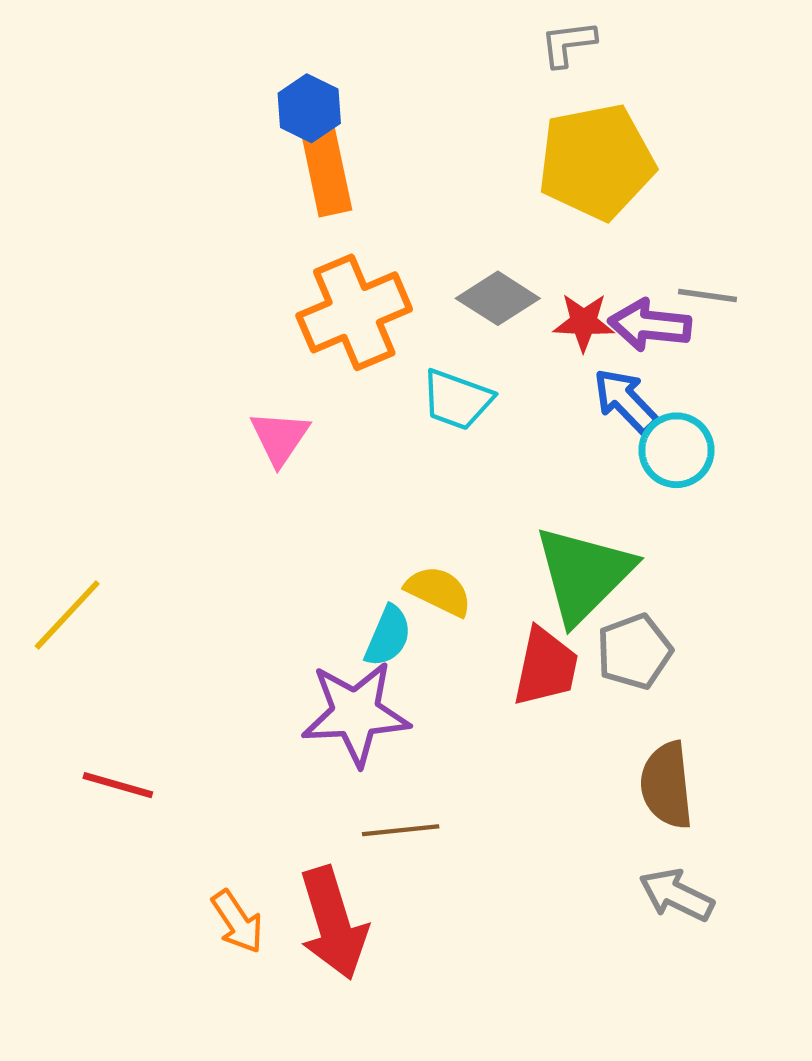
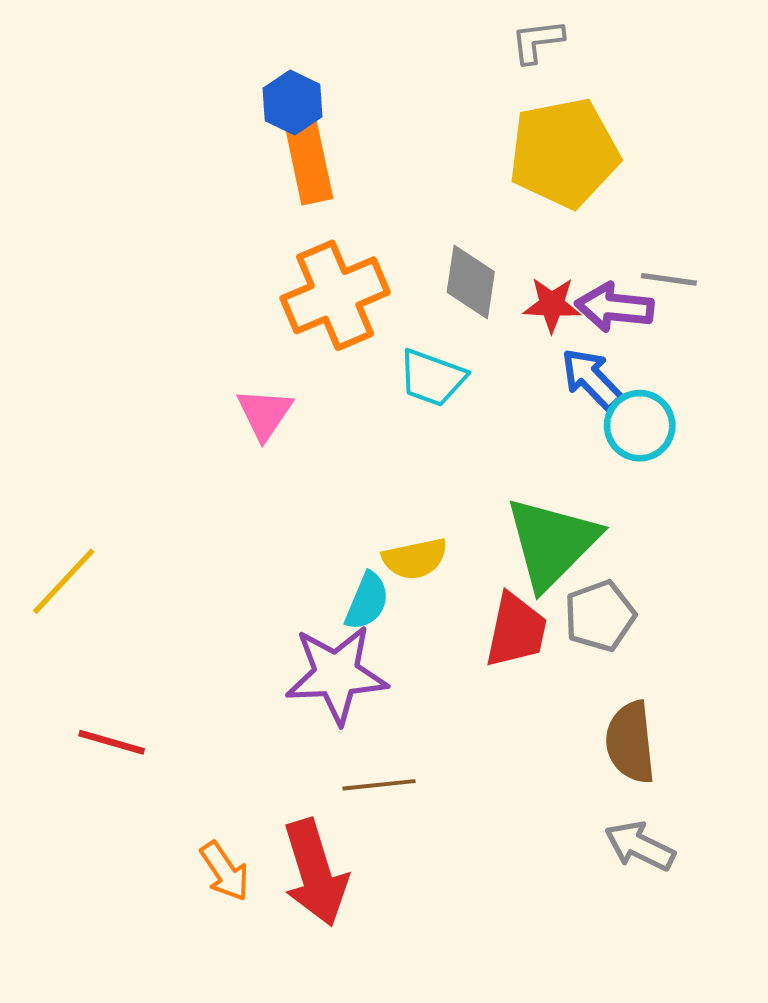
gray diamond: (498, 298) -> (471, 282), turned 66
yellow semicircle: (439, 591) -> (415, 559), turned 142

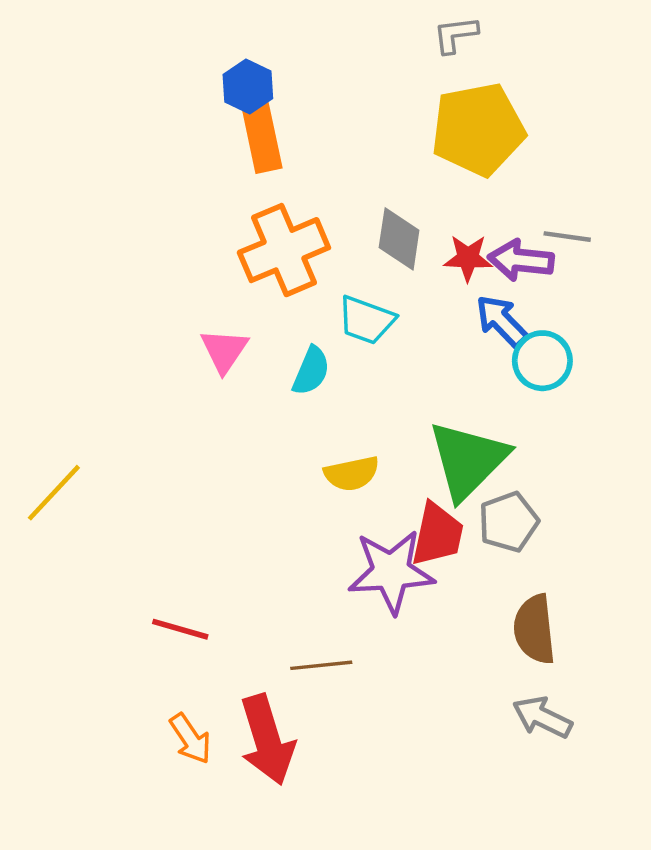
cyan semicircle: (367, 601) -> (311, 371), moved
purple star: (336, 674) -> (391, 572), moved
red line: (112, 742) -> (180, 629), moved

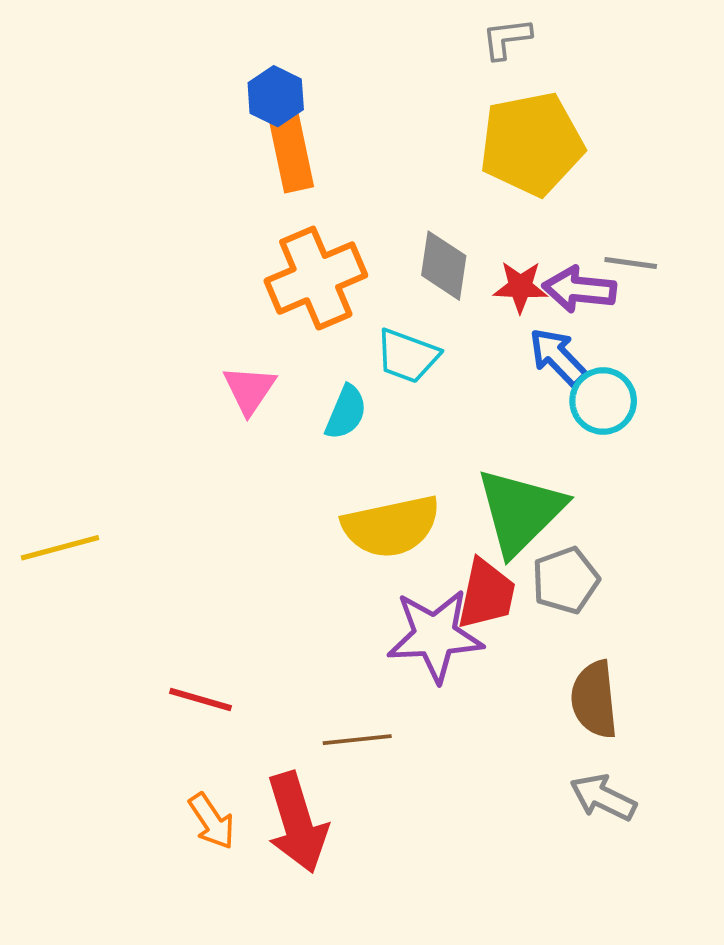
yellow semicircle: (352, 474) -> (391, 526), size x1.6
yellow line: (54, 493) -> (60, 548), turned 32

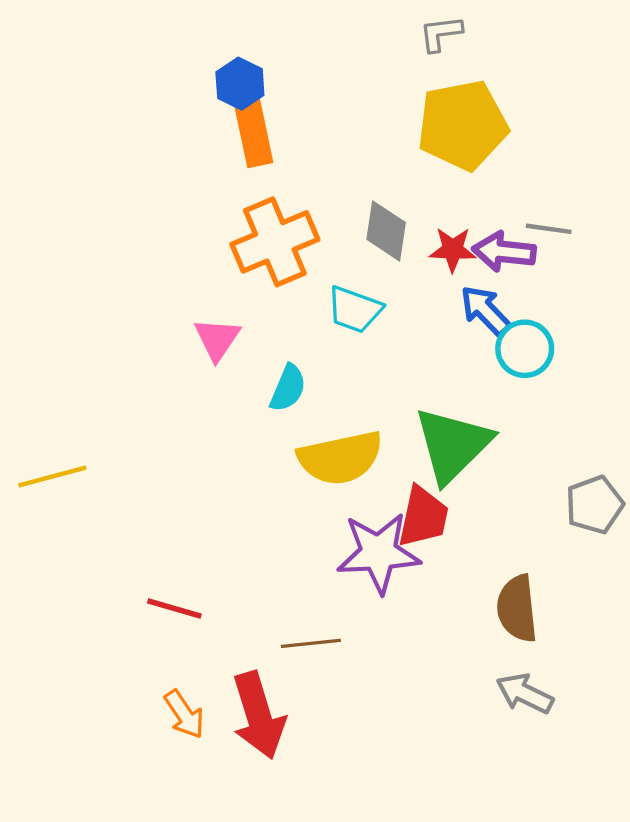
cyan semicircle: (346, 412) -> (288, 388), moved
gray pentagon: (565, 580) -> (595, 505), moved

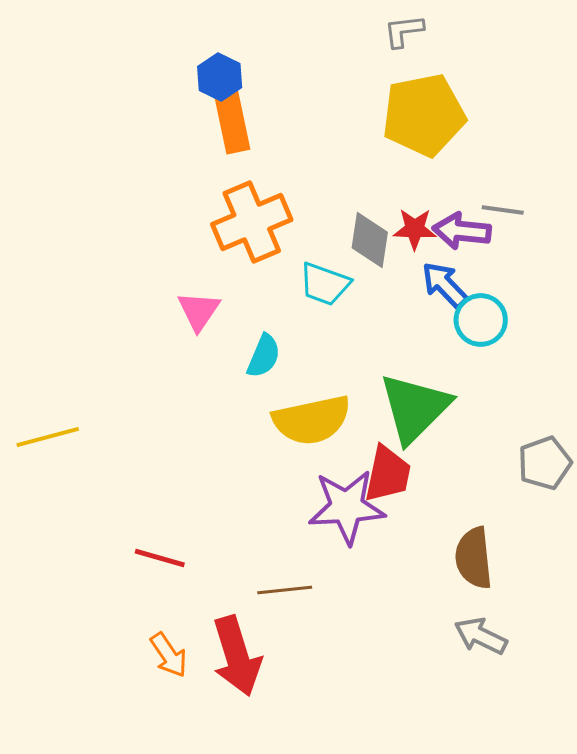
gray diamond: (386, 231) -> (370, 240), moved

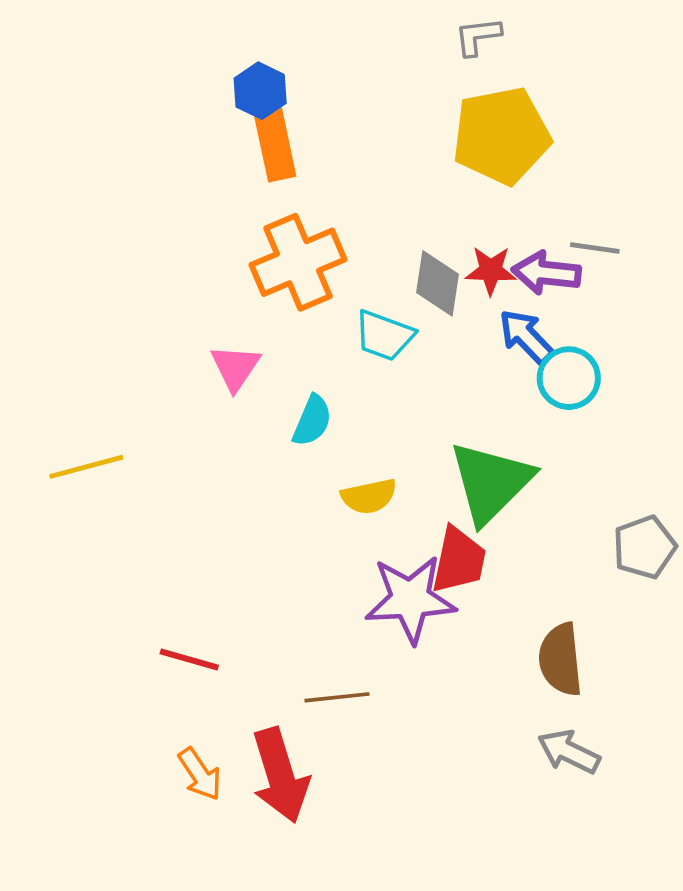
yellow semicircle: (312, 420) -> (369, 496), size x0.6
yellow line: (48, 437) -> (86, 467), moved

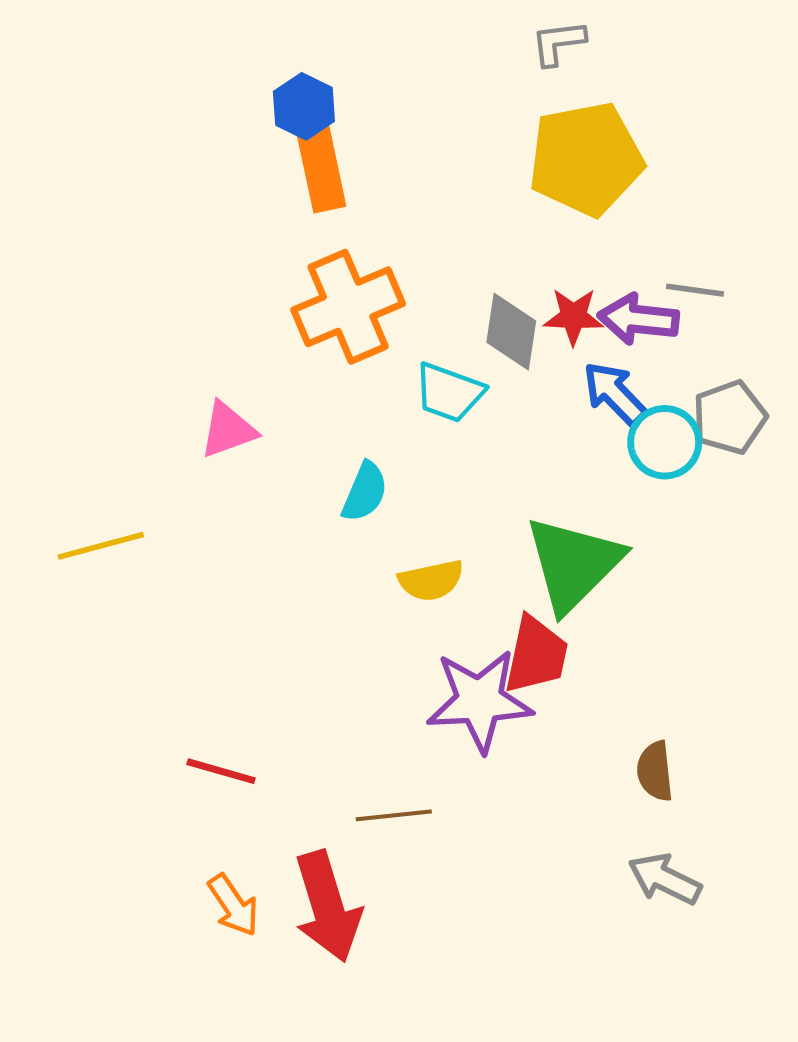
pink triangle: (235, 367) -> (228, 430), moved, turned 36
gray pentagon: (644, 547) -> (730, 417), moved
brown semicircle: (561, 660) -> (655, 771), size x0.7

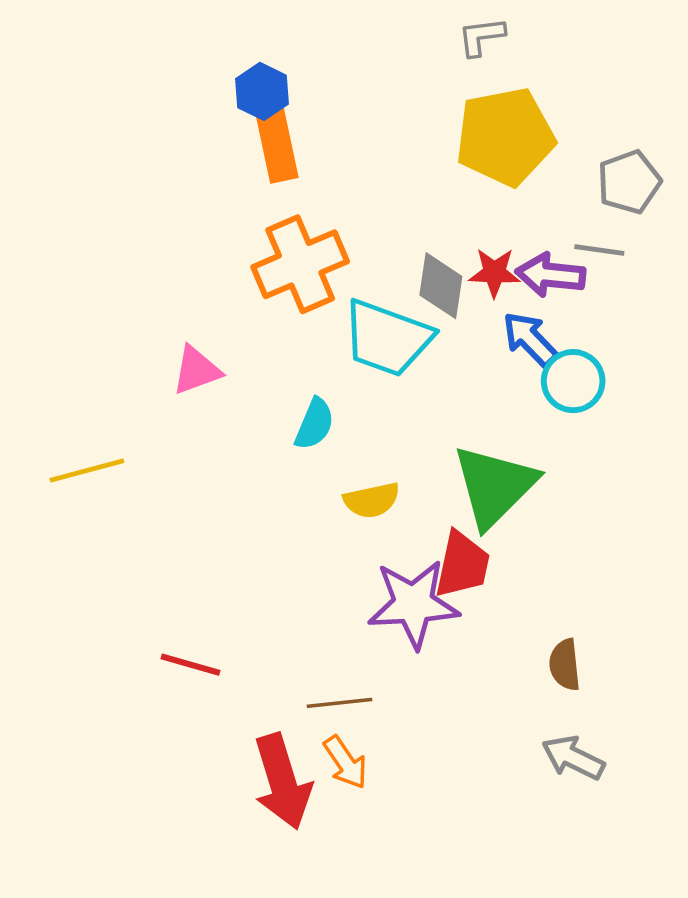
cyan trapezoid: (449, 392) -> (387, 338), size x1.5
gray pentagon: (730, 417) -> (629, 182), moved
orange arrow: (233, 905) -> (345, 762), moved

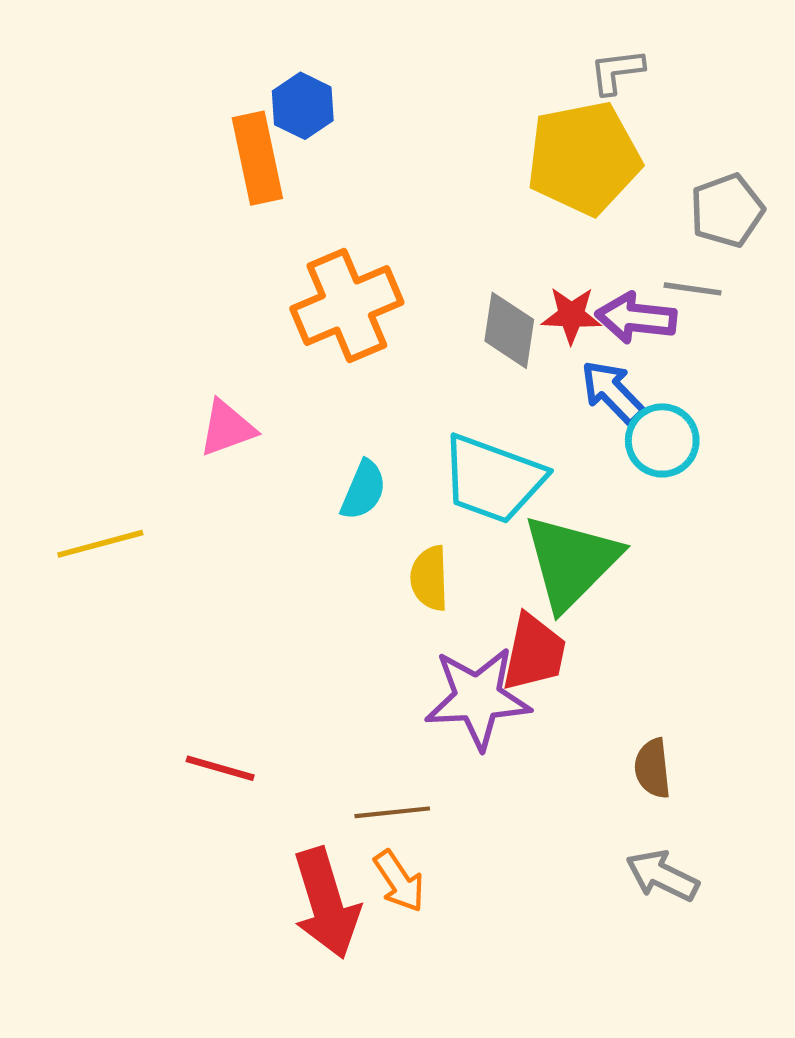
gray L-shape: (481, 37) -> (617, 71), moved
orange rectangle: (276, 143) -> (257, 158), moved
cyan trapezoid: (387, 338) -> (493, 479), moved
yellow semicircle: (372, 500) -> (429, 578), turned 100

